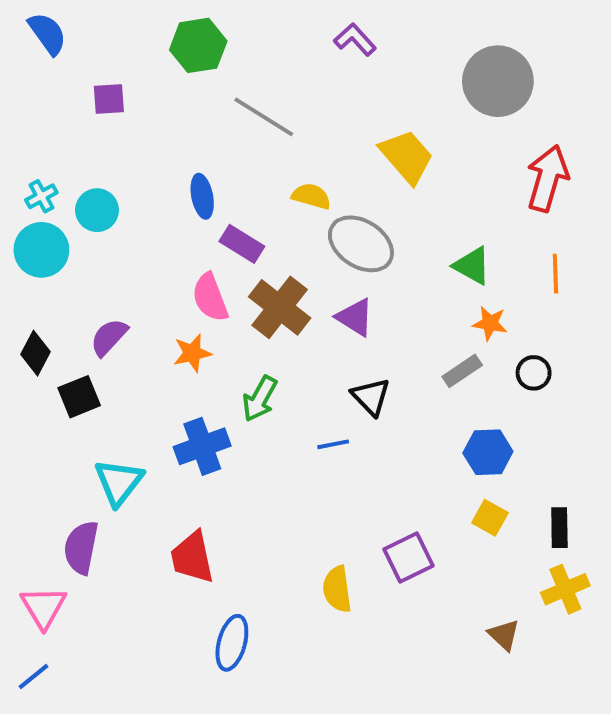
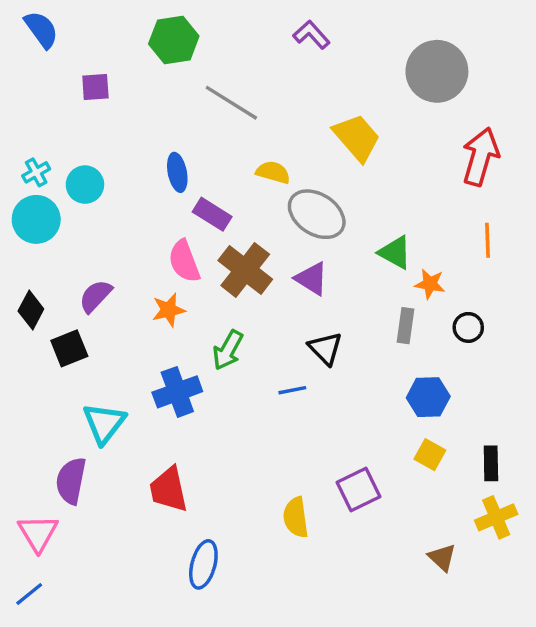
green triangle: (472, 266) -> (395, 253), moved
gray rectangle: (462, 371) -> (406, 326), turned -48

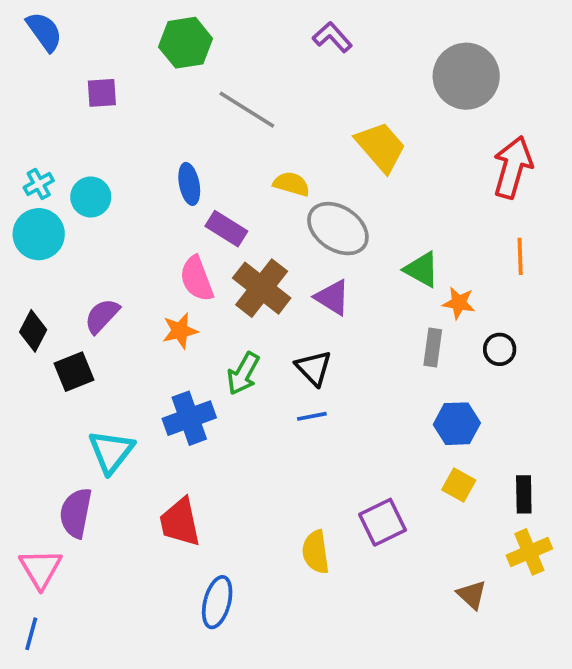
black triangle: (325, 348) -> (314, 368), moved
blue line: (29, 594) -> (31, 634), turned -36

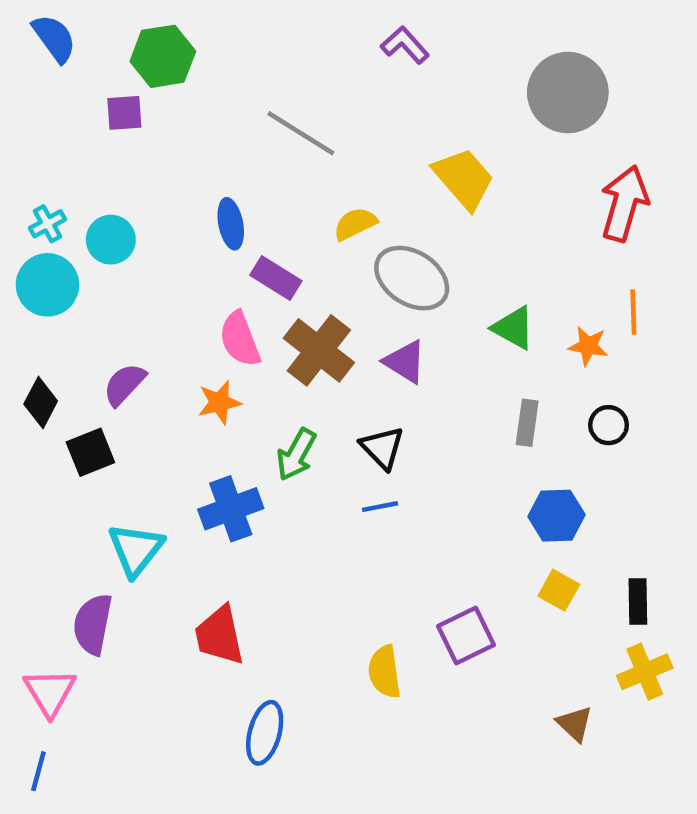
green hexagon: (186, 43) -> (163, 56), moved
yellow semicircle: (291, 184) -> (355, 224), turned -42
orange star: (459, 303) -> (588, 346), moved

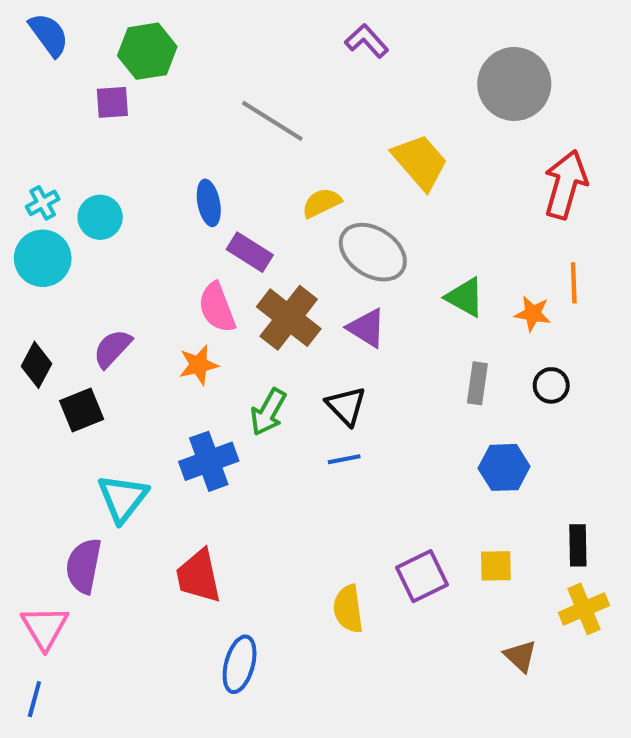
yellow square: (559, 590) -> (496, 566), moved, turned -30

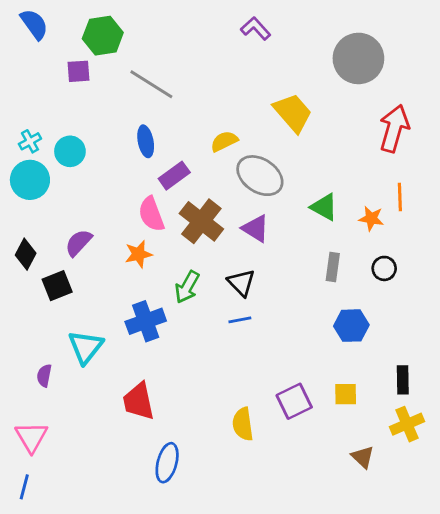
gray line: (272, 121) -> (151, 84), moved
purple rectangle: (250, 252) -> (174, 176), turned -68
purple semicircle: (84, 566) -> (44, 376), moved, size x0.6

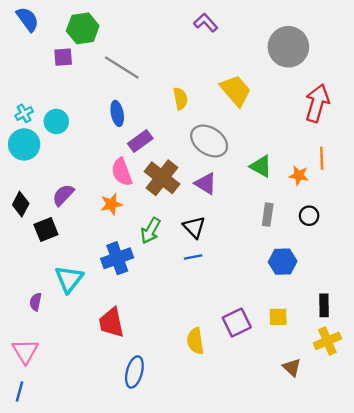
yellow semicircle: (224, 141) -> (180, 98), moved, turned 105

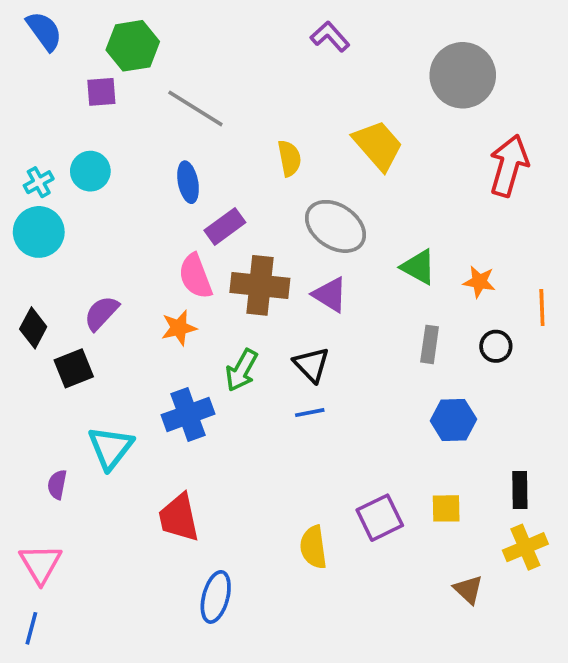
cyan circle: (56, 121) -> (90, 171), moved
orange line: (322, 158) -> (542, 308), moved
brown cross: (162, 178) -> (260, 285), turned -32

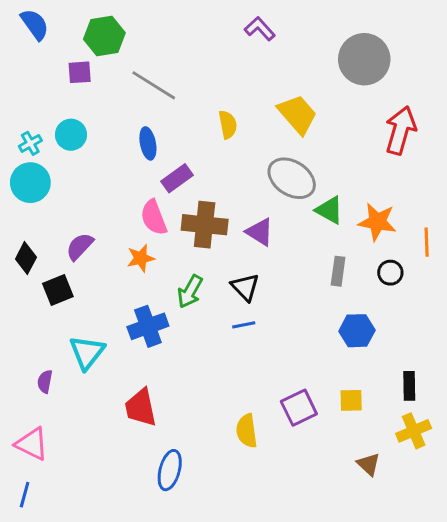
gray ellipse: (336, 226) -> (292, 178), moved
orange star: (479, 282) -> (377, 222), size x1.5
pink triangle: (41, 564) -> (32, 444), turned -33

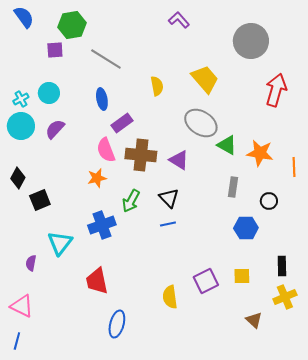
purple semicircle: (80, 246) -> (55, 129), moved
black circle: (390, 273) -> (269, 201), moved

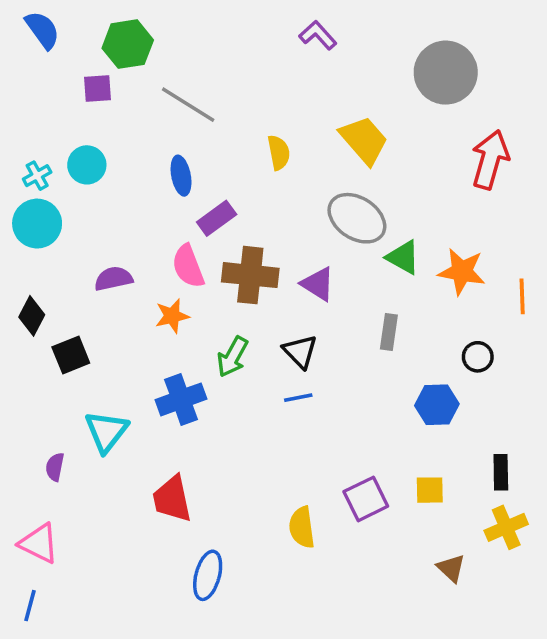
purple semicircle: (55, 129) -> (113, 279), moved, turned 35
gray rectangle: (233, 187) -> (389, 332), moved

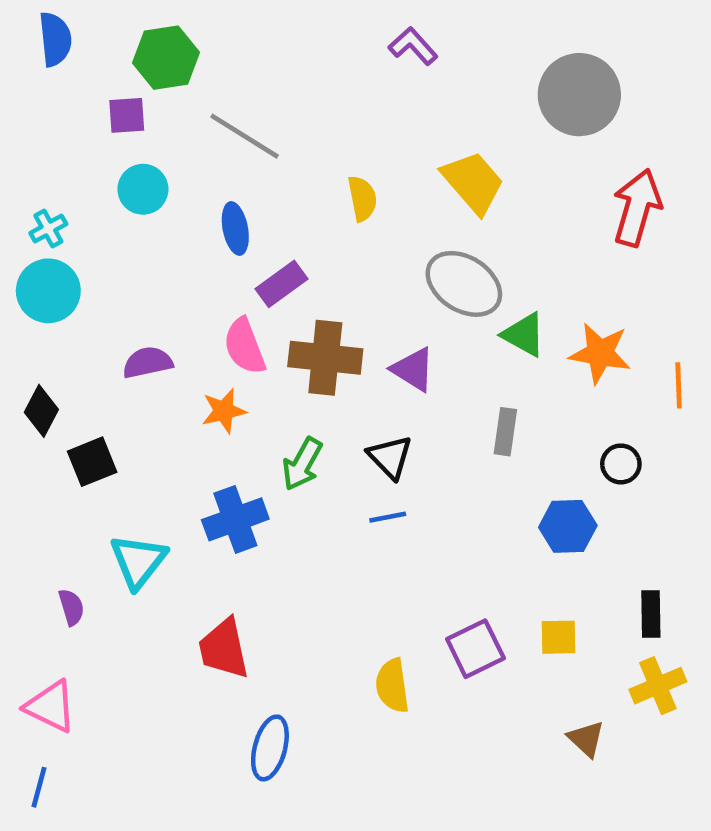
blue semicircle: (42, 30) -> (55, 39), turned 30
cyan circle: (87, 165) -> (143, 189), moved
purple semicircle: (55, 467) -> (71, 607), turned 152

